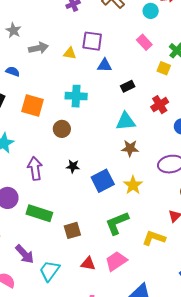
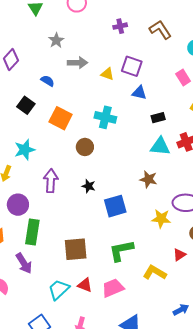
cyan triangle: (126, 121) -> (160, 146), moved
yellow star: (133, 185) -> (161, 219), moved, turned 30
green rectangle: (39, 213) -> (32, 232), moved, turned 70
brown square: (72, 230) -> (76, 249), size x1.4
cyan trapezoid: (50, 271) -> (59, 290), moved

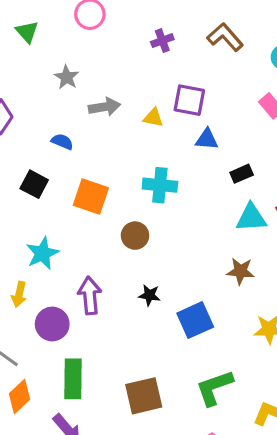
purple circle: (18, 205) -> (52, 324), moved

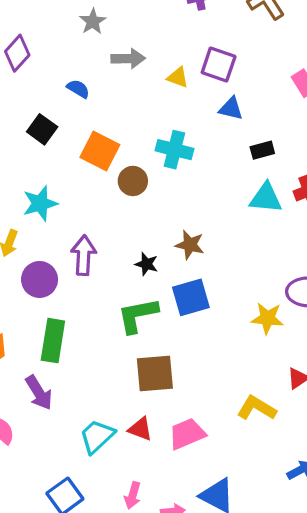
brown circle: (135, 236) -> (133, 181), moved
brown star: (241, 271) -> (190, 245), moved
green L-shape: (214, 388) -> (138, 315), moved
brown square: (144, 396) -> (155, 373), moved

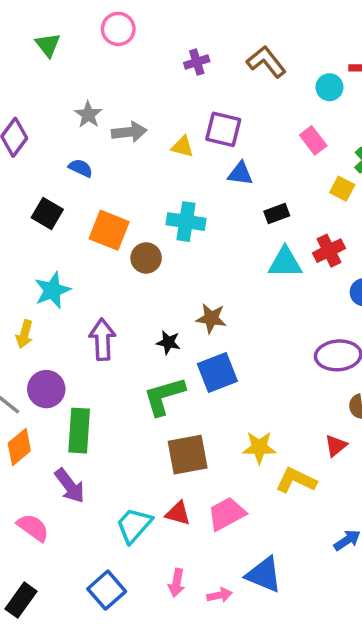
gray star: (93, 21) -> (88, 115), moved
purple circle: (40, 279) -> (46, 389), moved
yellow star: (267, 318) -> (259, 447), moved

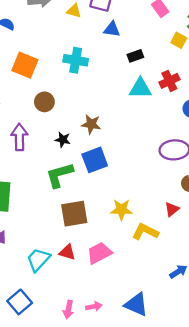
brown circle: (146, 258) -> (44, 102), moved
blue triangle: (264, 575) -> (136, 304), moved
pink arrow: (177, 583) -> (68, 309), moved

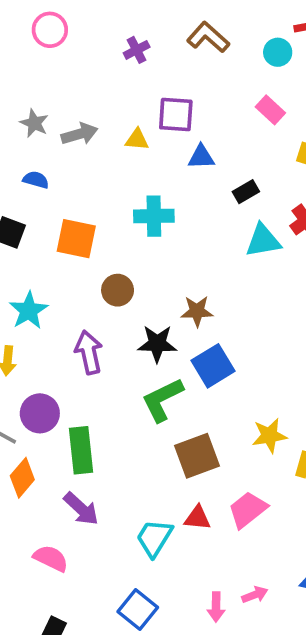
black star: (63, 140) -> (157, 344), size x1.5

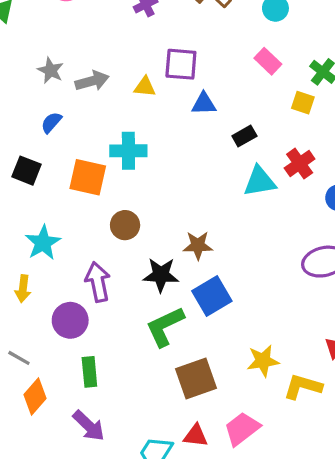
blue semicircle: (36, 180) -> (51, 122), turned -65
cyan cross: (154, 216) -> (128, 151), moved
purple circle: (40, 413) -> (70, 320), moved
green rectangle: (81, 450) -> (89, 372), size x0.7

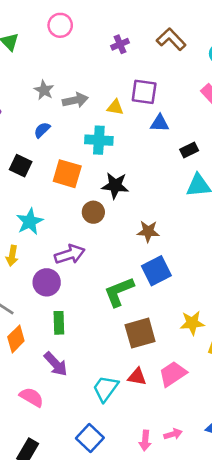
cyan cross: (128, 151) -> (99, 140), moved
black star: (161, 275) -> (115, 186), moved
purple arrow: (98, 282) -> (70, 254), turned 80

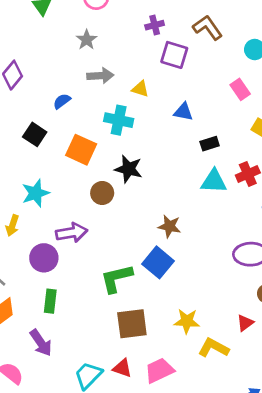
gray star: (44, 90) -> (87, 40), moved
purple square: (144, 92) -> (174, 55), moved
brown star: (148, 231) -> (169, 226), moved
blue square: (156, 271) -> (158, 262), turned -32

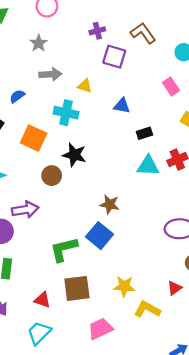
red triangle: (122, 368) -> (42, 300), moved

